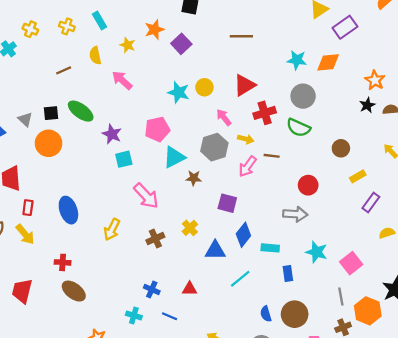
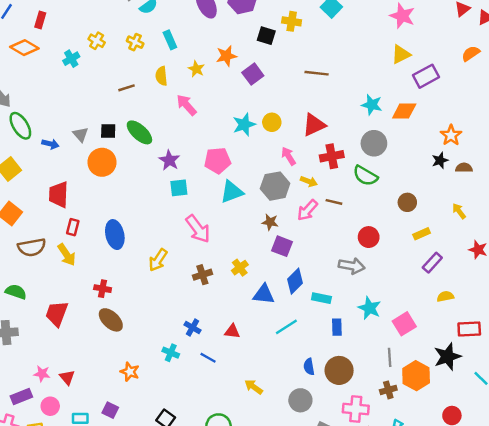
cyan star: (179, 92) -> (244, 125), turned 30
brown star: (194, 178) -> (270, 222), moved

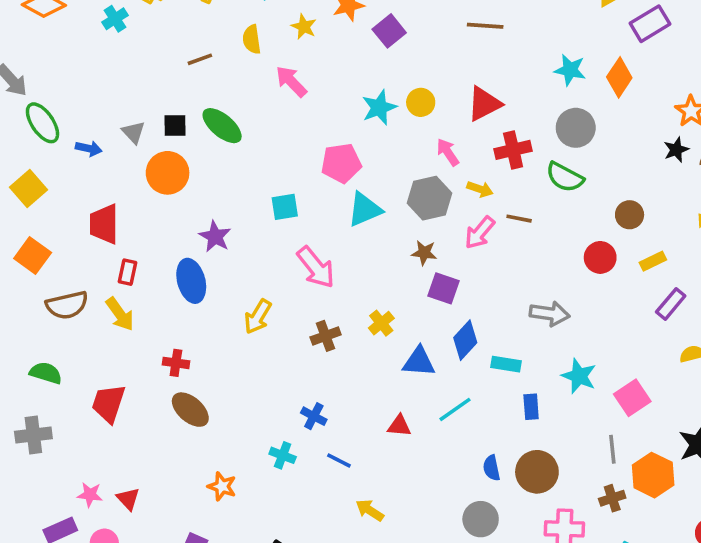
orange diamond: (404, 111) -> (619, 77), turned -55
purple star: (169, 160) -> (215, 236), moved
red circle: (369, 237) -> (600, 257), moved
red triangle: (232, 331) -> (399, 426), moved
yellow arrow: (254, 387) -> (370, 510), moved

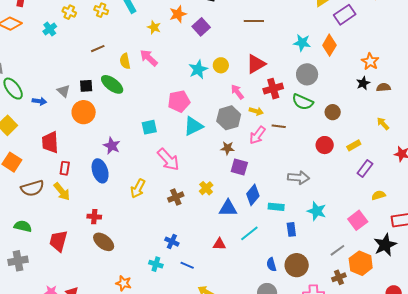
yellow semicircle: (252, 39) -> (125, 61), moved
brown circle: (630, 215) -> (333, 112), moved
pink square: (632, 398) -> (358, 220), moved
gray line: (612, 449) -> (337, 250), turned 63

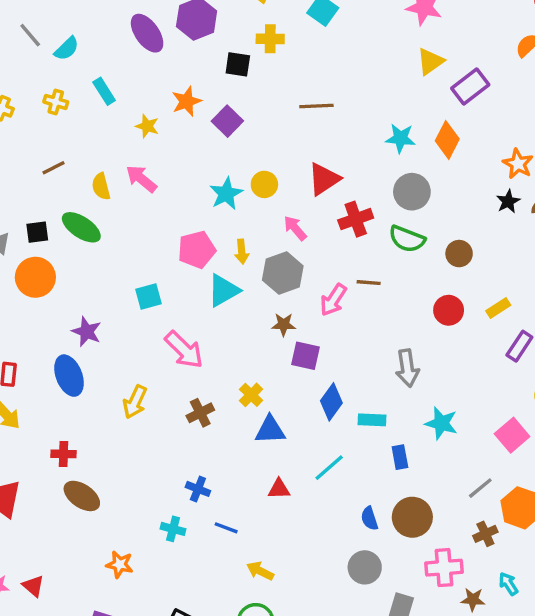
yellow arrow: (256, 111) -> (242, 252), moved, turned 72
gray arrow: (299, 178) -> (407, 368), turned 80
blue triangle: (228, 208) -> (270, 430), moved

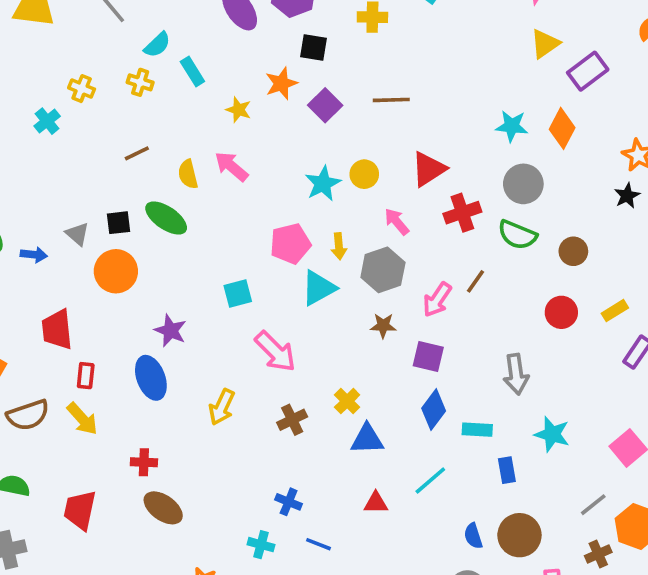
cyan semicircle: (67, 49) -> (157, 45), moved
black square: (238, 64) -> (314, 47), moved
brown line: (316, 106) -> (391, 100), moved
brown line: (369, 283) -> (475, 281), turned -60
purple square: (306, 356) -> (428, 357), moved

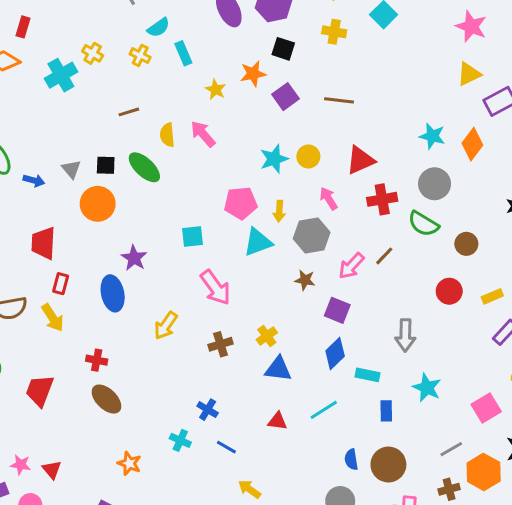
cyan cross: (47, 121) -> (61, 75), size x1.5

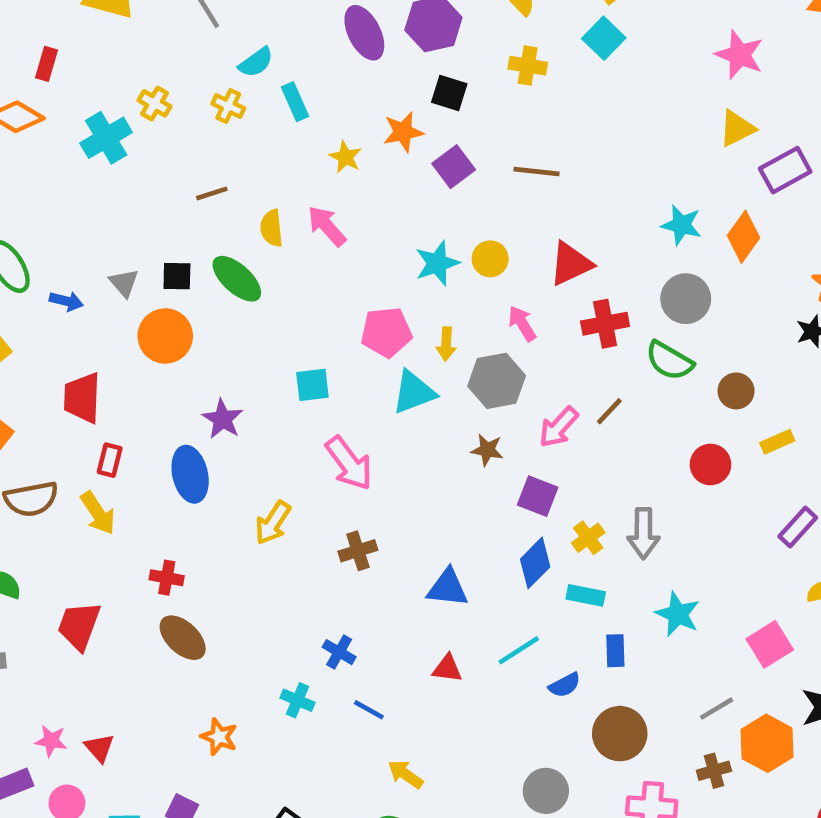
yellow rectangle: (492, 296) -> (777, 442), moved
yellow cross: (267, 336) -> (588, 538), moved
blue semicircle: (351, 459) -> (565, 685), moved, turned -108

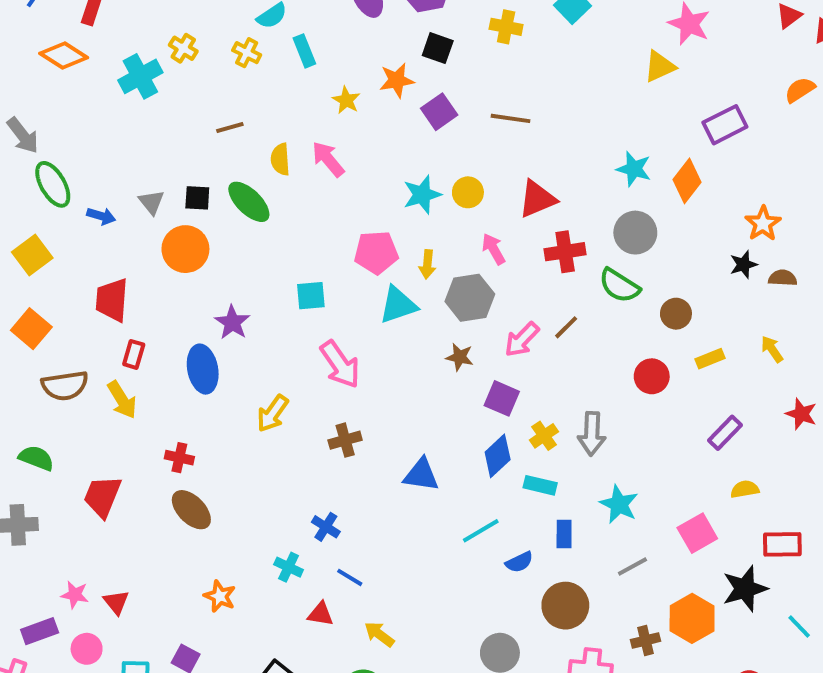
yellow triangle: (737, 128) -> (660, 67), moved
red triangle: (447, 669) -> (321, 614), moved
gray line: (717, 709) -> (632, 566), moved

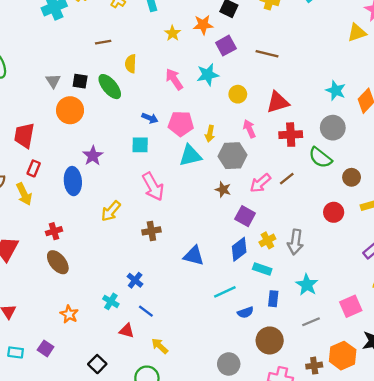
pink arrow: (328, 159) -> (174, 79), moved
cyan star: (422, 195) -> (208, 75), moved
blue arrow: (101, 216) -> (150, 118), moved
red cross: (179, 458) -> (54, 231), turned -35

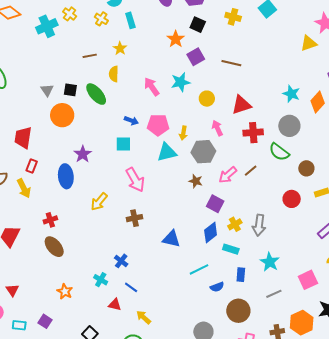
orange star: (203, 25) -> (176, 39), turned -30
yellow star: (173, 33) -> (120, 48), moved

